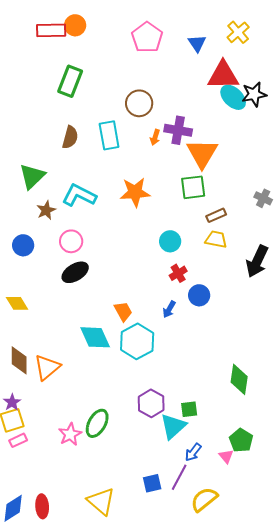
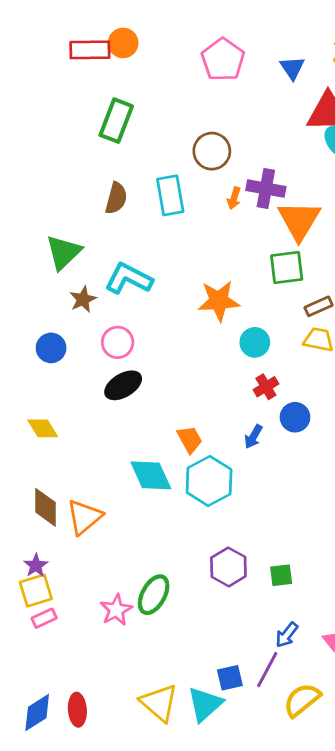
orange star: (135, 192) -> (219, 301), moved
cyan triangle: (173, 426) -> (205, 704), moved

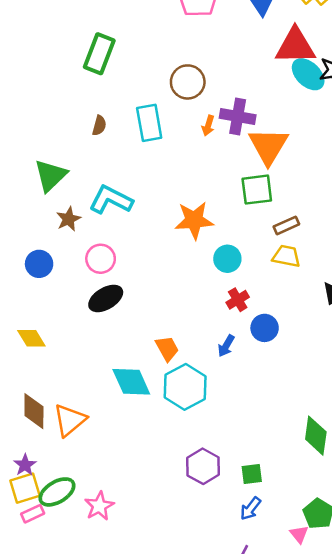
brown semicircle: (116, 198) -> (99, 125), size x0.7
green ellipse: (154, 595) -> (57, 492), moved, turned 30
blue arrow: (287, 635) -> (250, 509), moved

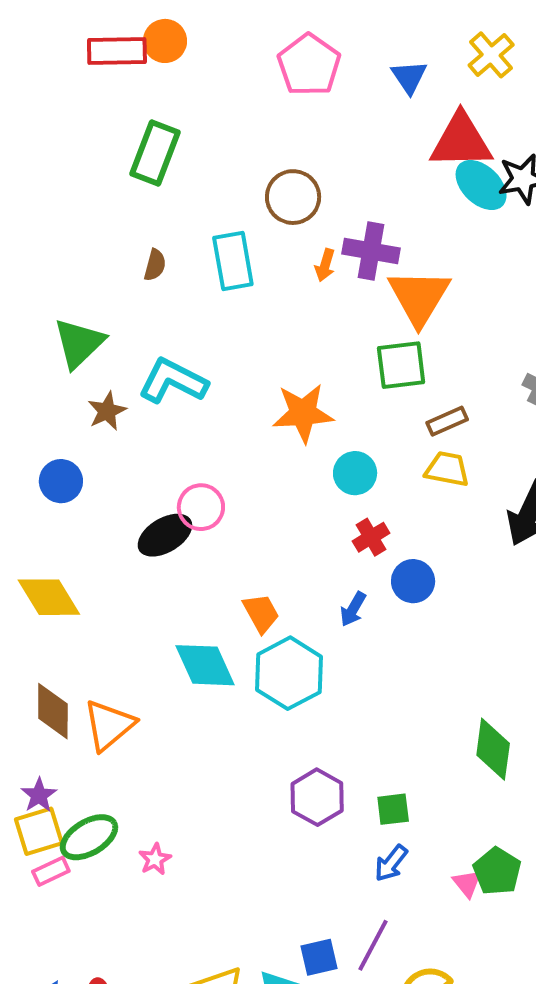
pink circle: (101, 259) -> (201, 507), moved
yellow diamond: (31, 338) -> (49, 597), size x1.4
pink star: (99, 506) -> (155, 859), size x0.7
pink triangle: (299, 534) -> (467, 883), moved

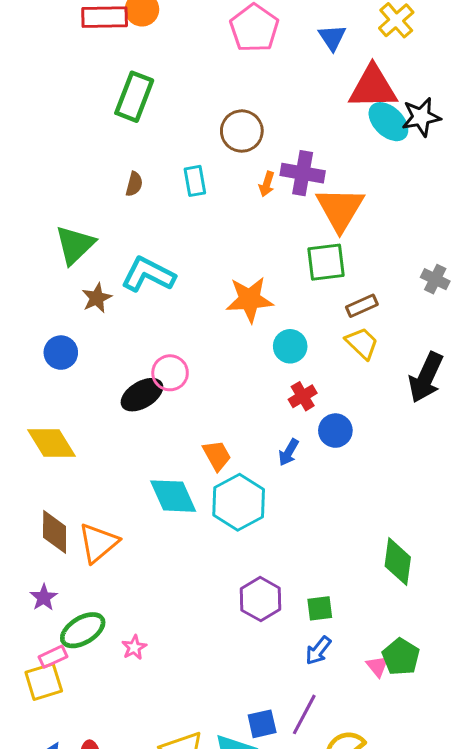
cyan rectangle: (233, 261) -> (195, 181), size x0.7
yellow trapezoid: (447, 469) -> (362, 343), turned 33
yellow square: (39, 831) -> (44, 682), moved

